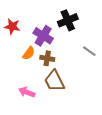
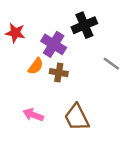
brown trapezoid: (54, 81) -> (77, 117), moved

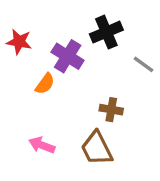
gray line: (111, 64) -> (144, 64), moved
brown cross: (59, 73) -> (111, 110), moved

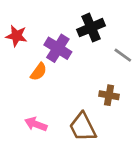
brown cross: (111, 110) -> (109, 95), moved

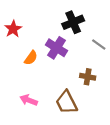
red star: (16, 36) -> (13, 29), turned 30
purple cross: (58, 48) -> (56, 48), moved

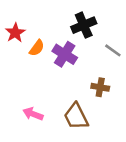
orange semicircle: (31, 58) -> (37, 48), moved

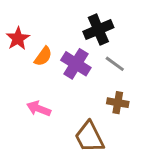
gray line: (113, 50) -> (115, 64), moved
pink arrow: (33, 114) -> (39, 109), moved

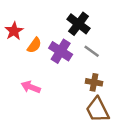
black cross: (98, 30) -> (78, 24), turned -30
brown trapezoid: (89, 137) -> (98, 110), moved

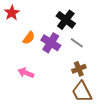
red star: (14, 31) -> (12, 13), moved
brown cross: (94, 82) -> (79, 69), turned -32

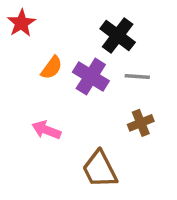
gray line: (77, 43) -> (137, 77), turned -32
brown trapezoid: (82, 92) -> (100, 169), moved

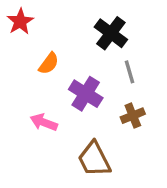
purple cross: (91, 77) -> (86, 94), moved
gray line: (137, 77) -> (129, 72), turned 70

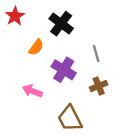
black cross: (111, 33) -> (61, 24), moved

